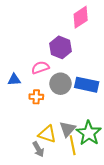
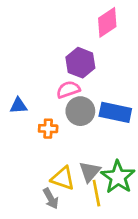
pink semicircle: (40, 68) -> (68, 90), moved

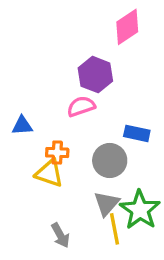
gray circle: (80, 111) -> (110, 161), moved
blue rectangle: (115, 112) -> (137, 133), size x0.7
yellow triangle: (63, 178) -> (49, 173), moved

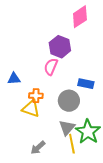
pink semicircle: (81, 106) -> (51, 67), turned -48
gray arrow: (60, 235) -> (38, 148), turned 77

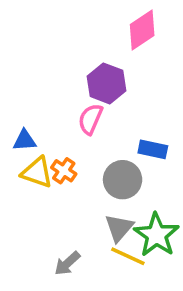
orange cross: (36, 96) -> (64, 171), turned 32
yellow triangle: (31, 109) -> (37, 173), moved
yellow line: (72, 144) -> (128, 256), turned -54

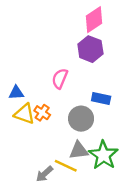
purple hexagon: (107, 83) -> (90, 49), moved
gray triangle: (119, 228) -> (79, 150), turned 42
yellow line: (128, 256) -> (66, 166), moved

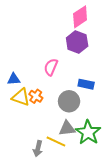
gray arrow: (44, 174) -> (38, 149), turned -35

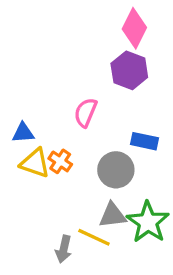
pink diamond: (80, 17) -> (134, 28), turned -30

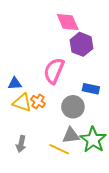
pink diamond: (134, 28) -> (68, 22), moved, turned -50
pink semicircle: (86, 112) -> (54, 71), size x1.4
gray arrow: (64, 249) -> (21, 144), moved

